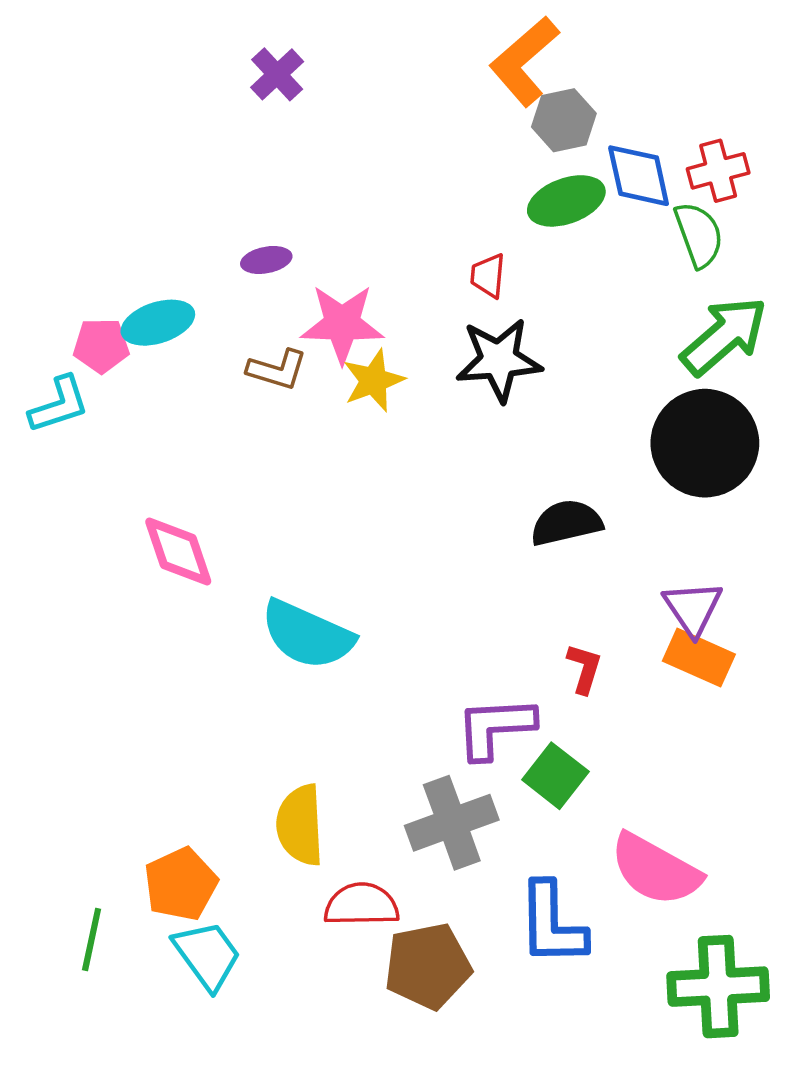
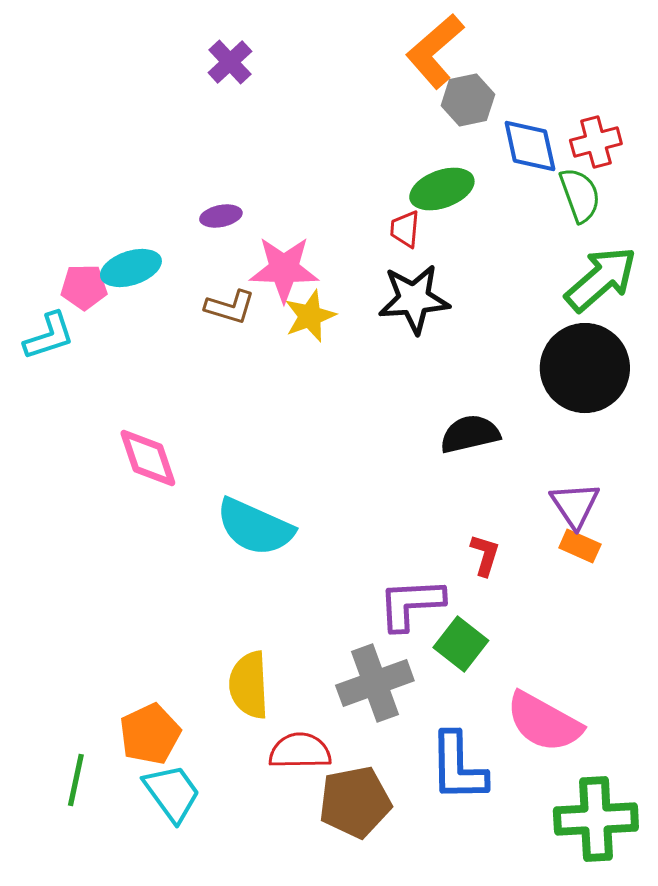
green ellipse: (566, 201) -> (442, 189), moved
orange rectangle: (699, 658) -> (580, 546), size x0.7

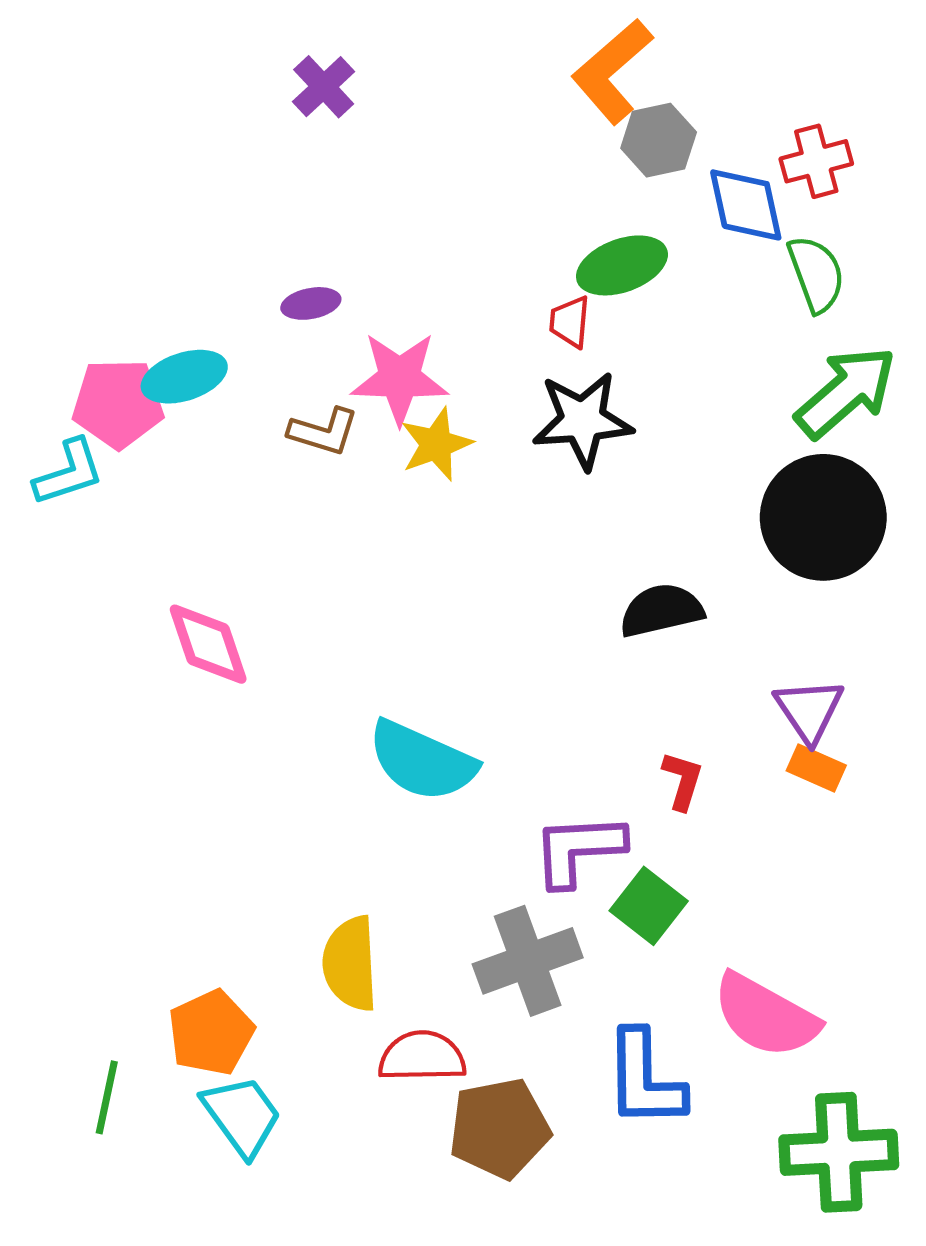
red cross: (596, 142) -> (816, 161), moved
pink pentagon: (84, 287) -> (118, 403), size x1.4
cyan semicircle: (255, 527) -> (422, 761), moved

